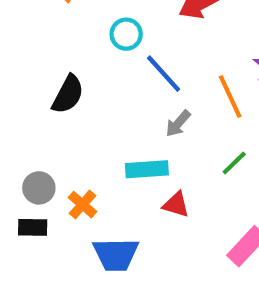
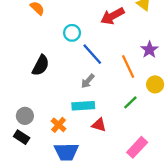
gray arrow: (178, 124) -> (88, 81), moved
orange cross: (83, 205) -> (59, 125), moved
black rectangle: (33, 227) -> (22, 137), turned 32

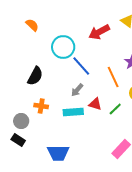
cyan circle: (72, 33) -> (63, 47), size x1.5
orange cross: (59, 125) -> (41, 106), moved, turned -32
red triangle: (99, 125) -> (95, 104), moved

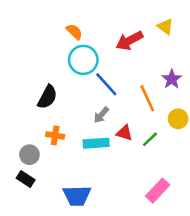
orange semicircle: (32, 25) -> (74, 32), moved

